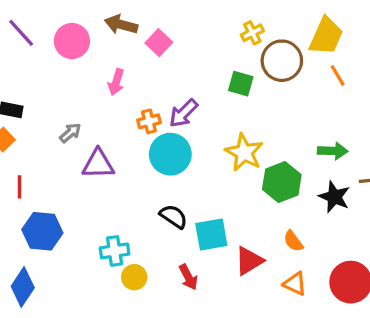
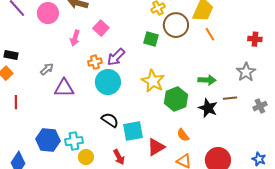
pink square: (159, 43) -> (101, 28), moved
blue hexagon: (42, 231) -> (48, 140), moved

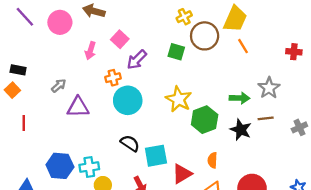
purple arrow: (116, 57) -> (137, 60), moved
gray star: (246, 72) -> (269, 88), moved
orange semicircle: (183, 135) -> (212, 160), turned 40

